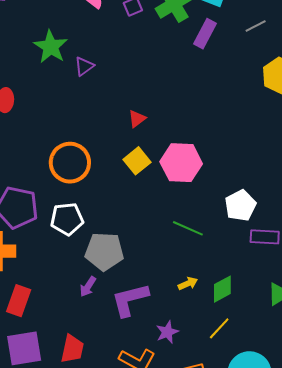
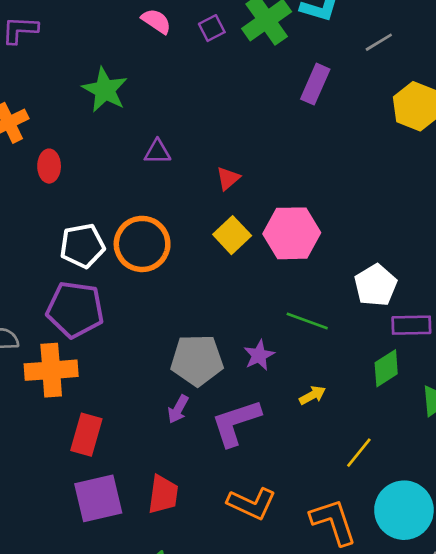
purple rectangle: (205, 34) -> (315, 84), moved
purple triangle: (84, 66) -> (157, 152), moved, turned 40
white pentagon: (67, 219) -> (82, 246), moved
green diamond: (222, 289) -> (386, 368), moved
purple star: (167, 332) -> (259, 355), moved

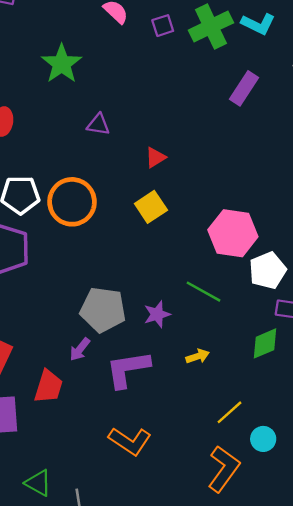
pink hexagon: (292, 233) -> (233, 233), moved
red trapezoid: (163, 494) -> (48, 386), moved
cyan circle: (404, 510) -> (263, 439), moved, size x0.5
orange L-shape: (333, 522) -> (224, 469), moved, turned 45

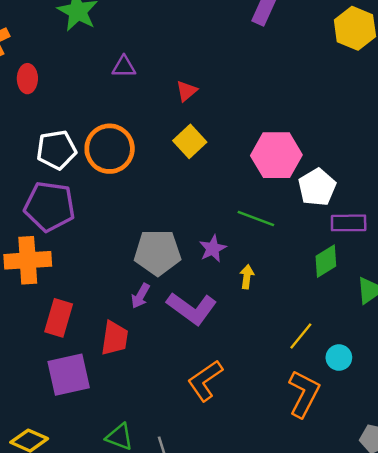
yellow arrow: (198, 356) -> (247, 277), moved, turned -55
purple L-shape: (128, 369) -> (192, 308), turned -126
orange L-shape: (130, 441) -> (205, 380), turned 120

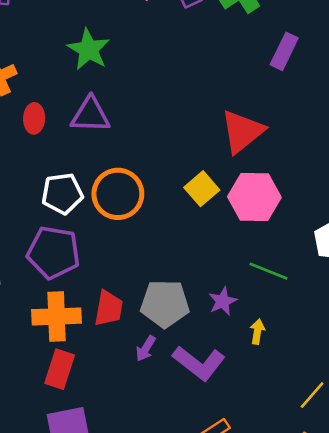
purple triangle: (124, 67) -> (90, 115), moved, size x1.6
red triangle: (187, 91) -> (242, 131), moved, size x2.0
pink hexagon: (276, 155) -> (254, 197), moved
orange cross: (28, 260) -> (57, 316), moved
red trapezoid: (115, 338) -> (109, 308), moved

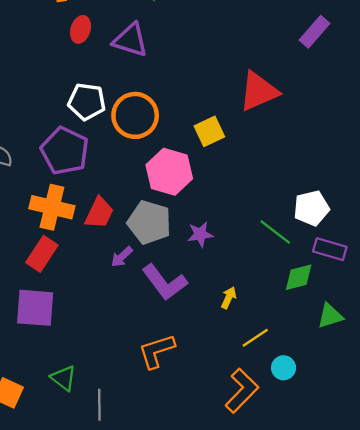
pink hexagon: (254, 197) -> (169, 172), moved
green line: (269, 271) -> (275, 232), moved
yellow arrow: (257, 332) -> (229, 298), moved

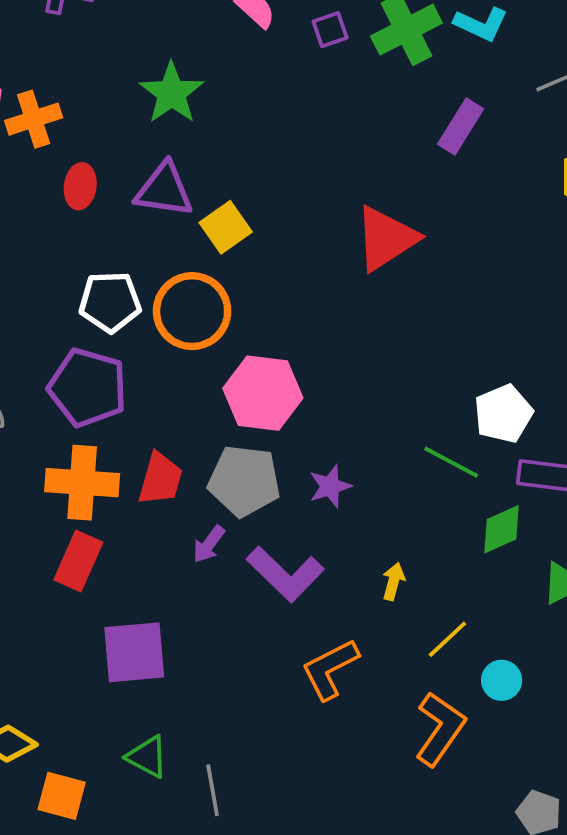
yellow square: (209, 131) -> (226, 227), moved
purple square: (35, 308) -> (134, 652), moved
orange L-shape: (157, 351) -> (330, 669), moved

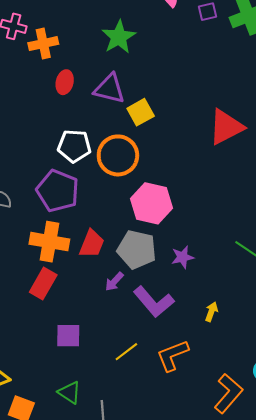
yellow line: (447, 639) -> (126, 352), moved
purple square: (134, 652) -> (68, 336), size x0.7

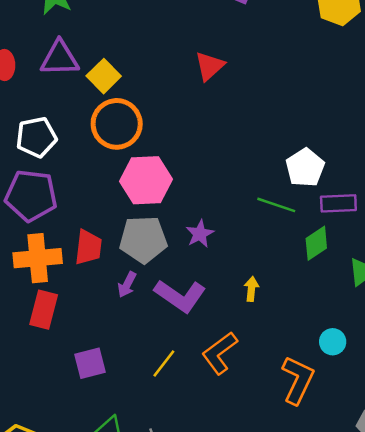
red triangle: (226, 127) -> (210, 66), size x0.7
orange circle: (118, 155) -> (117, 124), moved

